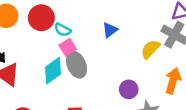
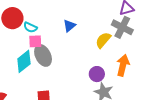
pink square: (68, 47) -> (35, 41), turned 32
purple circle: (129, 89) -> (97, 74), moved

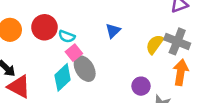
gray cross: (122, 27) -> (177, 41), moved
pink square: (35, 41) -> (74, 53), turned -32
purple circle: (97, 74) -> (141, 86), moved

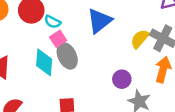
blue triangle: (113, 31) -> (99, 21), size x1.6
cyan diamond: (63, 77) -> (44, 62), turned -48

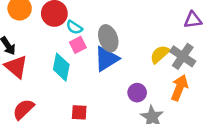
blue triangle: (99, 21) -> (107, 59), moved
gray ellipse: (67, 56) -> (108, 38), moved

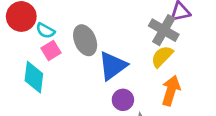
yellow semicircle: (160, 54) -> (162, 56), moved
gray cross: (183, 56) -> (164, 30), moved
blue triangle: (107, 59) -> (113, 66), moved

